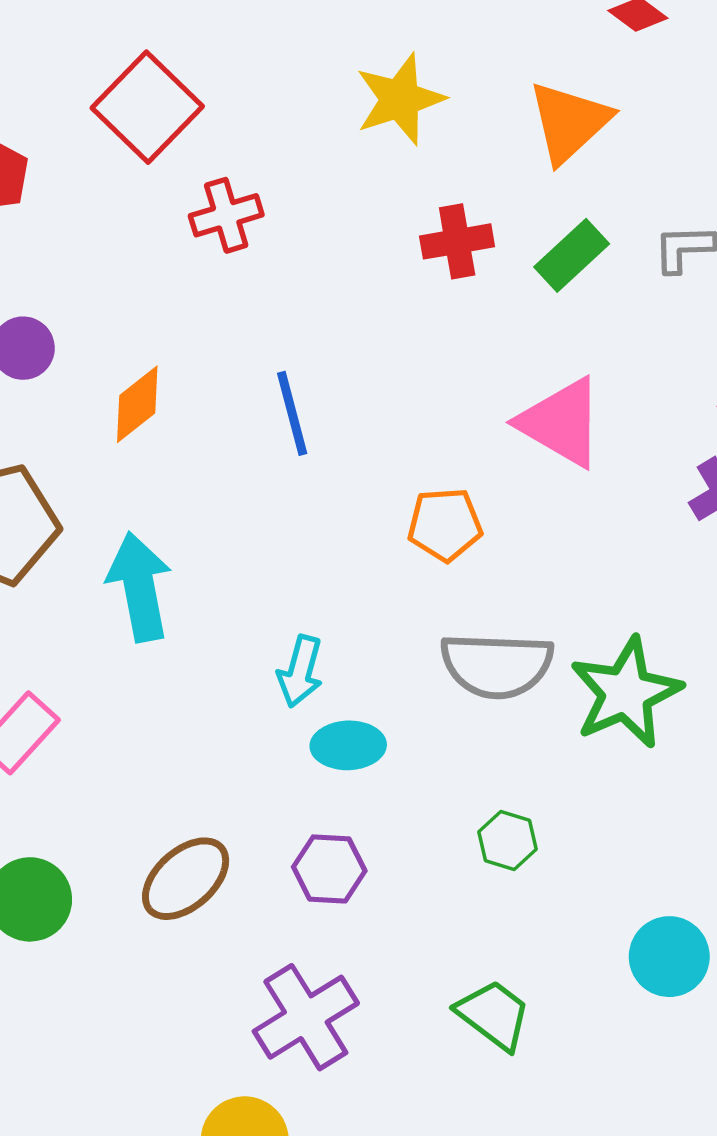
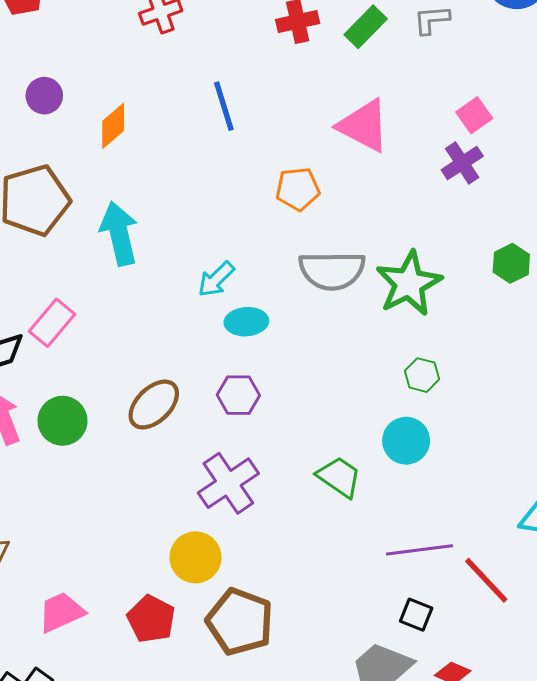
blue line: (292, 413) -> (224, 106), moved
cyan arrow: (300, 671) -> (216, 279), turned 33
green hexagon: (508, 840) -> (422, 375), moved
cyan circle: (669, 957) -> (406, 441), moved

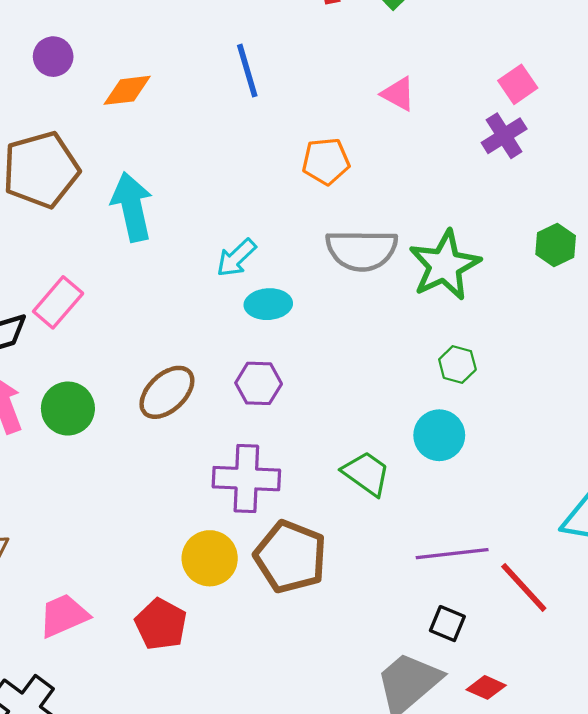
orange diamond: (113, 126) -> (127, 90), turned 33
pink triangle: (364, 126) -> (398, 94), size x0.6
purple cross: (228, 483) -> (246, 479), turned 36
brown pentagon: (240, 622) -> (290, 557), moved

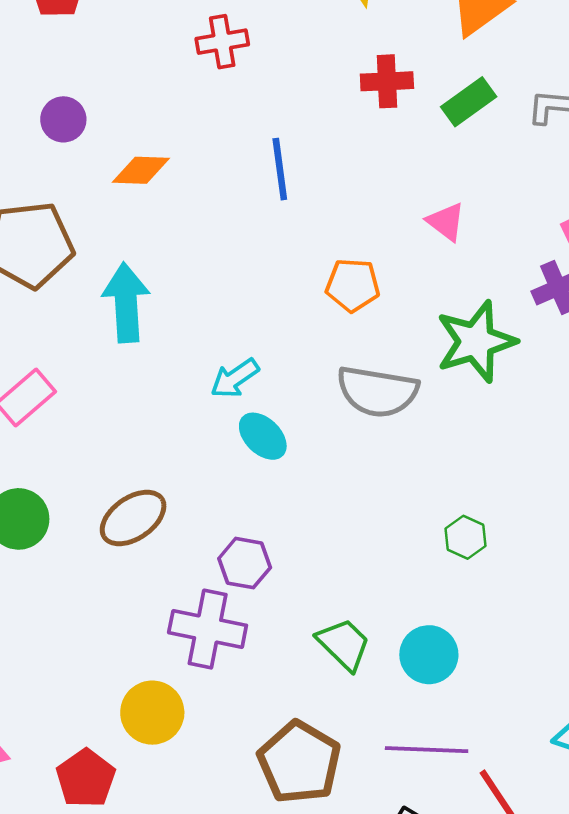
green star: (445, 265) -> (476, 342), moved
cyan ellipse: (268, 304) -> (263, 436), turned 39
purple hexagon: (259, 383) -> (245, 563), moved
cyan circle: (439, 435) -> (429, 655), moved
brown pentagon: (290, 557) -> (299, 762), moved

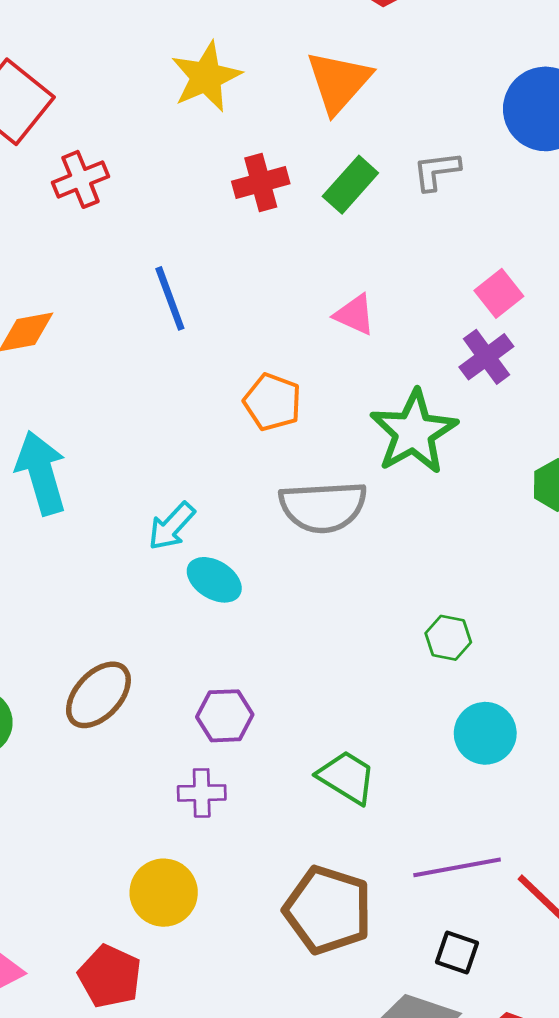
orange pentagon: (353, 285) -> (272, 402), turned 30
purple cross: (208, 629) -> (202, 793), size x0.6
cyan circle: (429, 655) -> (485, 733), moved

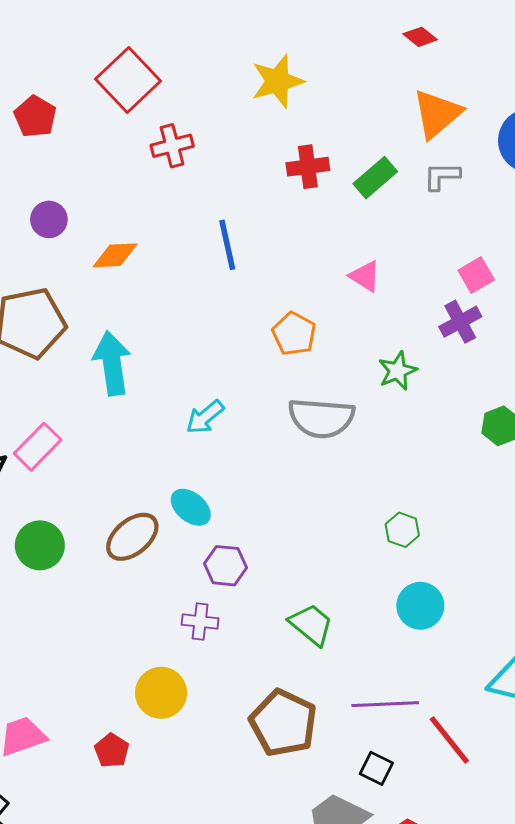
orange triangle: (339, 82) -> (437, 114), moved
green star: (414, 432) -> (397, 371), size x0.6
cyan ellipse: (214, 580) -> (191, 507), moved
red pentagon: (110, 976) -> (112, 751), size x0.7

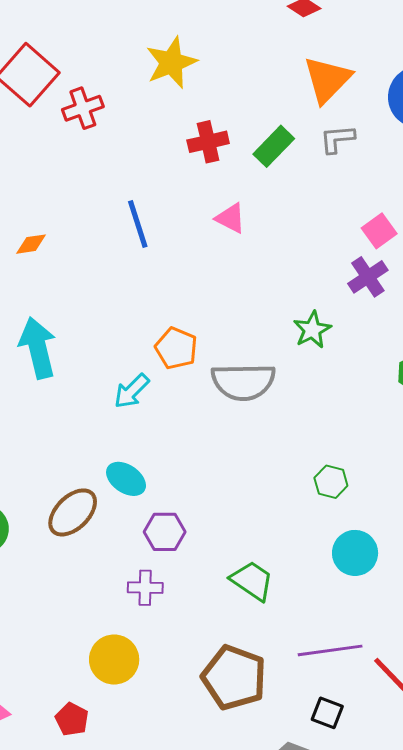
red cross: (172, 146) -> (83, 108), moved
orange diamond: (115, 255) -> (31, 244), size x0.7
pink triangle: (365, 276) -> (231, 218), moved
orange pentagon: (294, 334) -> (176, 348), moved

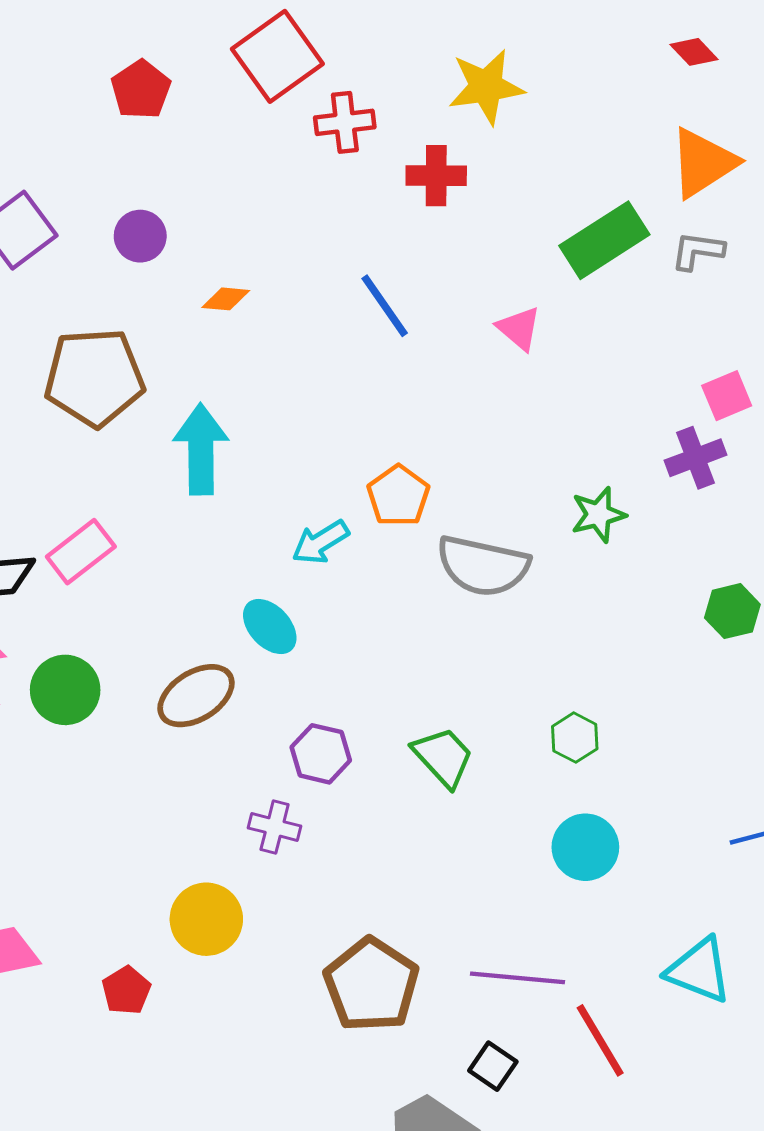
red cross: (208, 142) -> (436, 176), moved
green rectangle: (274, 146) -> (604, 240), size x1.4
blue line: (138, 224) -> (385, 306), turned -30
cyan ellipse: (126, 479) -> (270, 627), moved
green trapezoid: (252, 581) -> (443, 757), moved

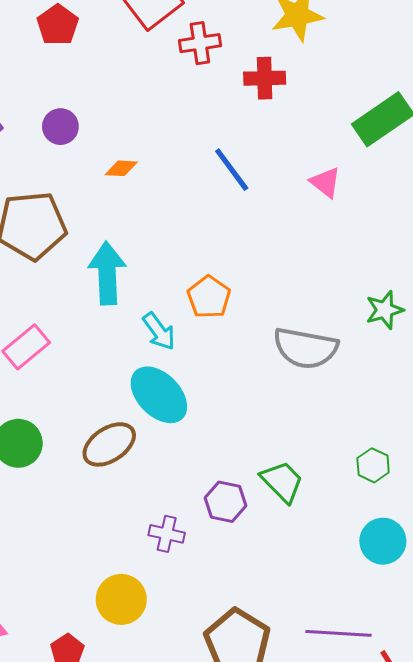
orange pentagon: (398, 496) -> (209, 297), moved
cyan arrow: (321, 542) -> (159, 331), moved, turned -93
cyan ellipse: (270, 627) -> (159, 395), size x1.5
purple hexagon: (321, 754) -> (226, 502), moved

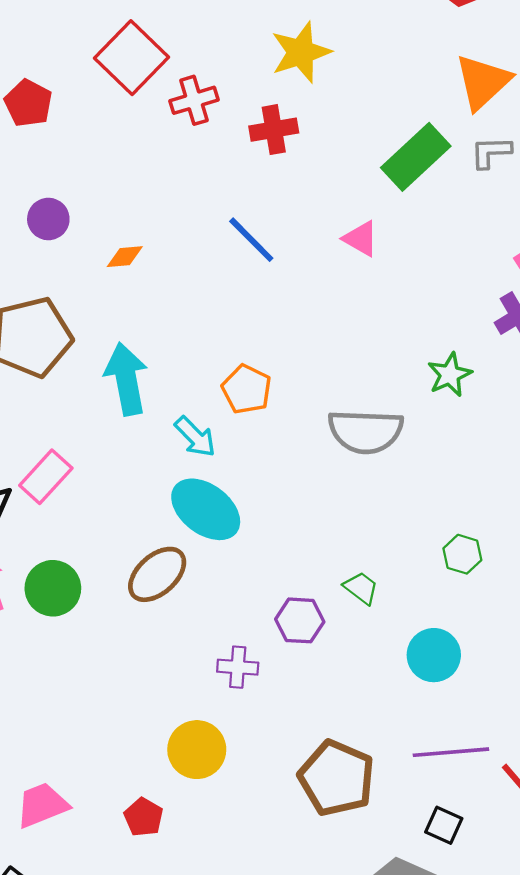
green trapezoid: (282, 482) -> (361, 588), size x0.7
cyan circle: (383, 541) -> (434, 655), moved

